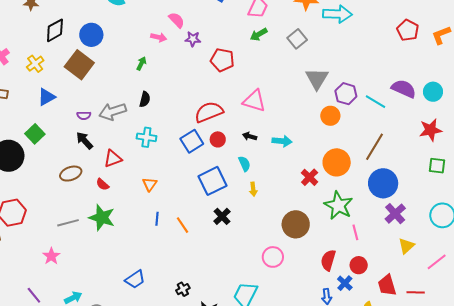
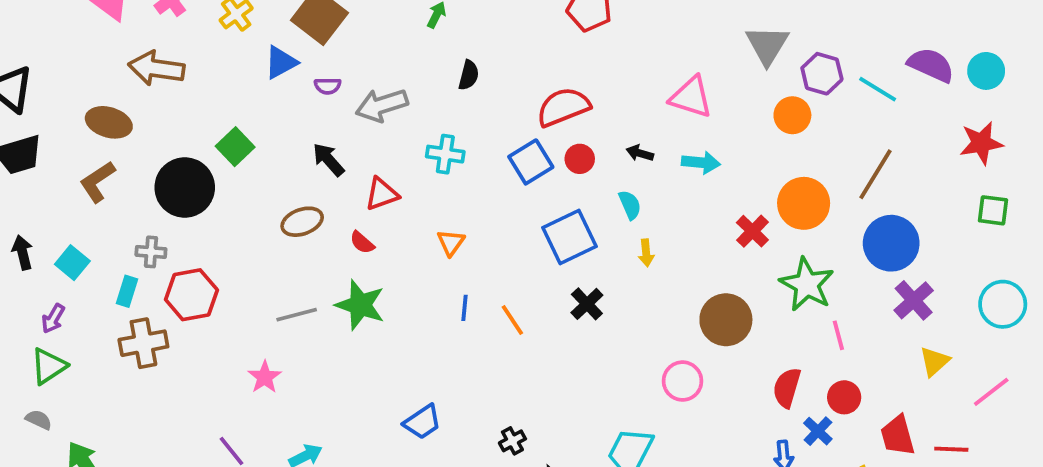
blue triangle: (46, 97) -> (281, 62), moved
black semicircle: (145, 99) -> (469, 75), moved
pink triangle: (254, 101) -> (691, 97), moved
purple semicircle: (84, 116) -> (328, 86), moved

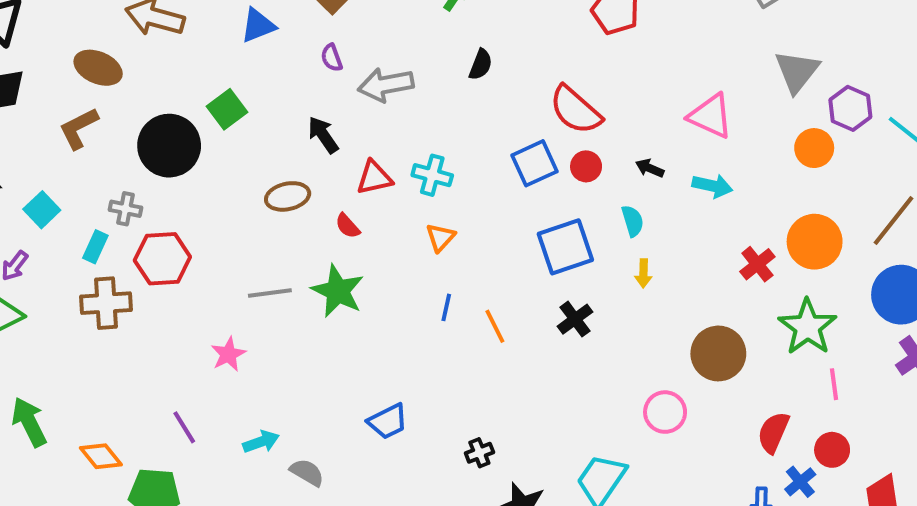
blue triangle: (281, 62) -> (258, 25), moved
purple semicircle: (328, 86) -> (332, 58), turned 64
red semicircle: (563, 107) -> (575, 110), turned -124
cyan cross: (445, 154) -> (432, 175), moved

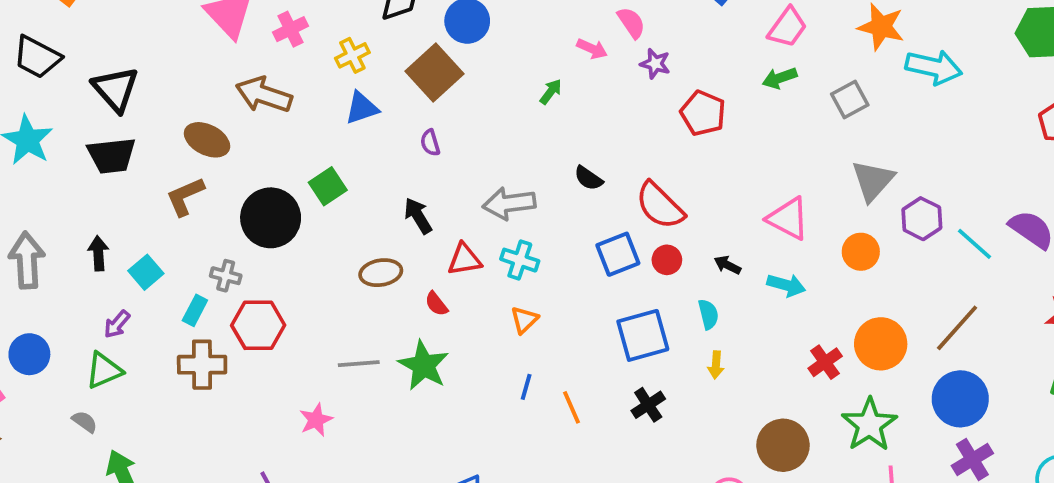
black semicircle: (481, 65) -> (588, 178), moved, turned 100
gray arrow: (386, 85) -> (509, 203), moved
orange circle: (814, 148) -> (861, 252), moved

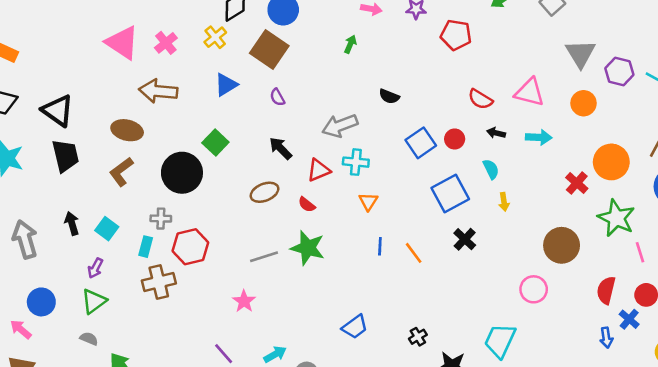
yellow cross: (352, 55) -> (215, 37), moved
black trapezoid: (112, 155) -> (65, 156), turned -84
red semicircle: (660, 206) -> (480, 99), moved, size x0.7

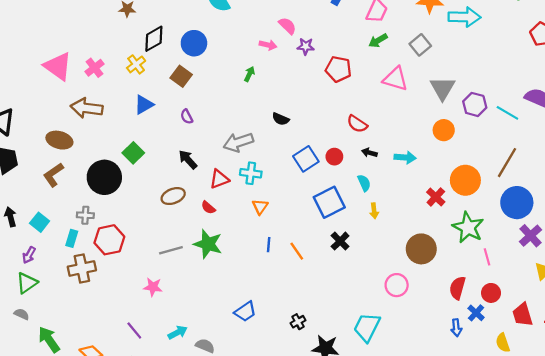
brown square: (269, 49) -> (181, 76), size x0.7
pink triangle: (530, 92) -> (395, 79), moved
pink star: (244, 301) -> (153, 287), turned -30

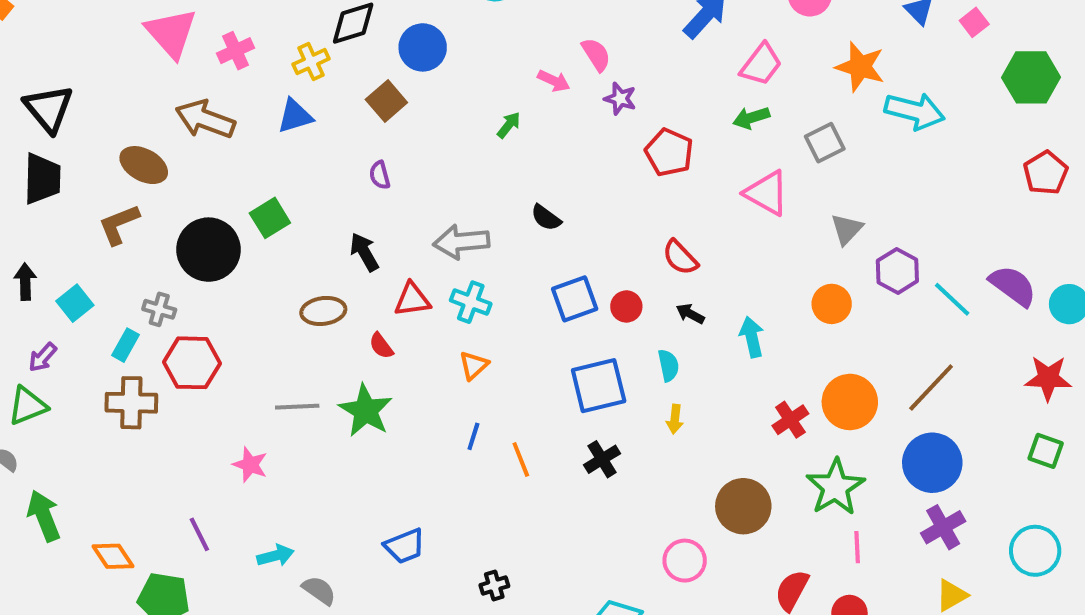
gray triangle: (443, 88) -> (847, 229), size x0.7
blue triangle: (144, 105) -> (295, 116), moved
cyan arrow: (405, 158) -> (752, 337), turned -120

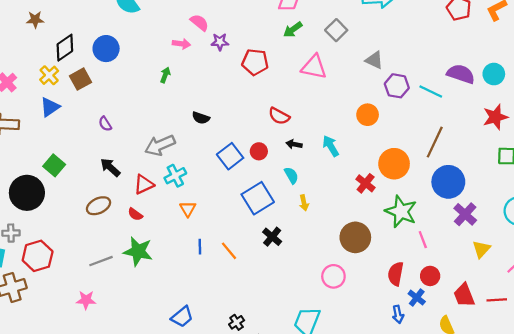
brown square: (386, 101) -> (80, 79), moved, turned 30
gray triangle: (847, 229) -> (374, 60), moved, turned -30
cyan cross: (471, 302) -> (175, 176), turned -30

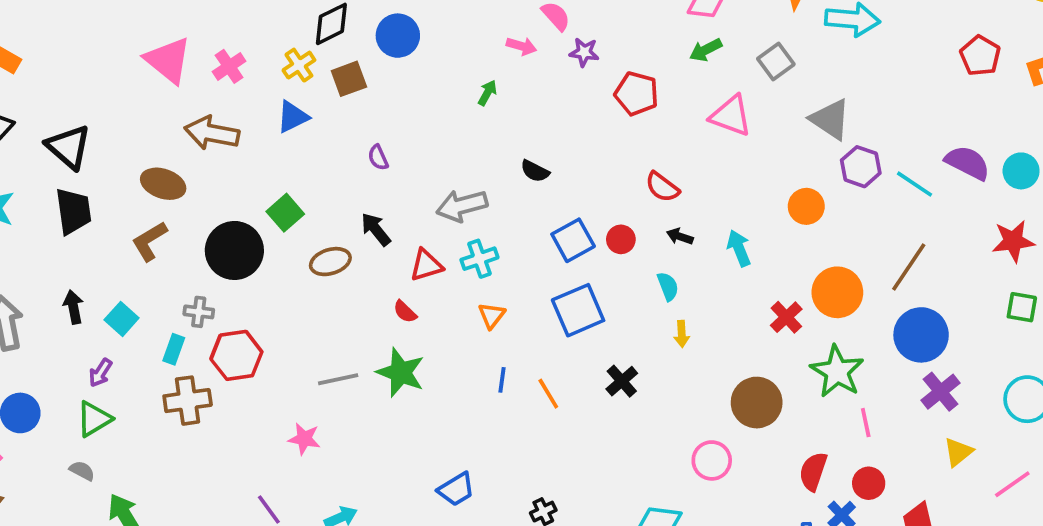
gray triangle: (374, 60) -> (830, 119), size x1.4
blue square: (258, 198) -> (578, 310), moved
brown ellipse: (98, 206) -> (330, 262), moved

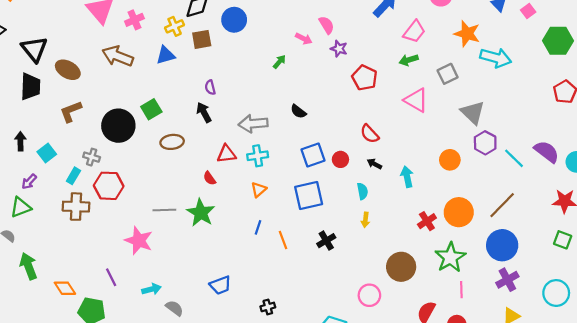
brown ellipse: (163, 184) -> (68, 70), moved
black arrow: (376, 229) -> (204, 112), moved
pink star: (304, 439) -> (139, 241), size x1.5

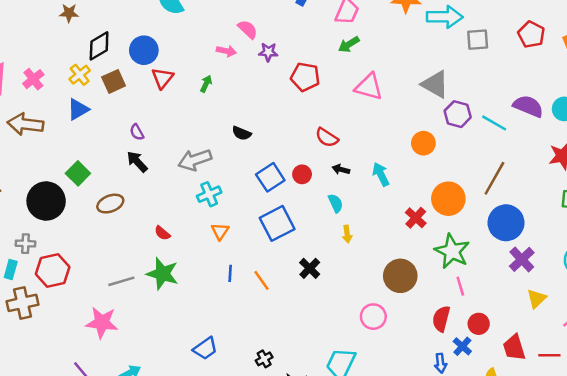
gray square: (448, 74) -> (478, 40), moved, turned 36
red triangle: (226, 154) -> (162, 78), moved, turned -30
pink line: (461, 290) -> (460, 286), moved

